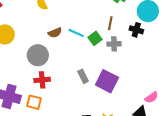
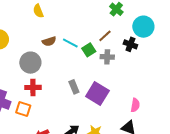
brown line: (110, 23) -> (105, 36), turned 32
pink semicircle: (151, 97) -> (135, 105), moved, turned -48

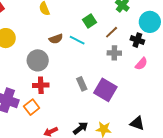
green square: (89, 50) -> (90, 21), moved
pink semicircle: (135, 105) -> (141, 64), moved, turned 32
orange square: (23, 109) -> (32, 107), turned 35

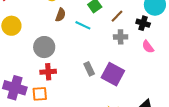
brown semicircle: (56, 39) -> (61, 15), moved, turned -48
pink semicircle: (141, 64) -> (148, 47), turned 104
orange square: (32, 107) -> (40, 94), turned 35

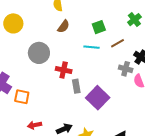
cyan line: (83, 25) -> (92, 47), moved, turned -35
gray cross: (121, 37) -> (126, 69), moved
red cross: (48, 72) -> (64, 70), moved

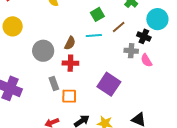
brown semicircle: (63, 26) -> (70, 43), moved
gray rectangle: (76, 86) -> (54, 83), moved
orange square: (22, 97) -> (69, 96), moved

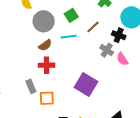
brown semicircle: (70, 43) -> (45, 45), turned 32
gray circle: (43, 51) -> (44, 21), moved
gray cross: (131, 51) -> (107, 50), turned 32

